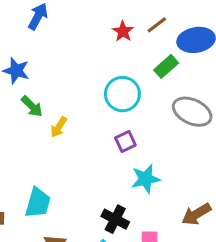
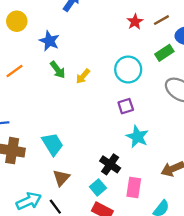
yellow arrow: (59, 127) -> (83, 76), moved
cyan star: (146, 179) -> (137, 137), turned 30
cyan trapezoid: (38, 203) -> (53, 144), turned -55

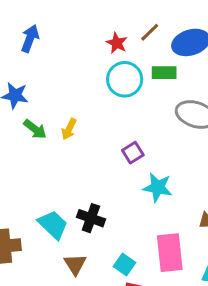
green rectangle: (164, 53) -> (164, 73), turned 48
cyan circle: (128, 69) -> (125, 79), moved
black cross: (110, 164) -> (91, 218), moved
pink rectangle: (134, 187) -> (170, 253), size x1.4

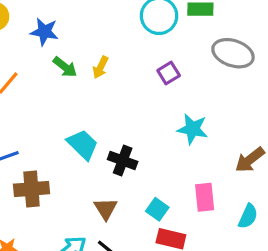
purple square: (133, 153) -> (169, 73), moved
cyan trapezoid: (53, 225) -> (83, 144), moved
pink rectangle: (170, 253) -> (205, 197), size x0.7

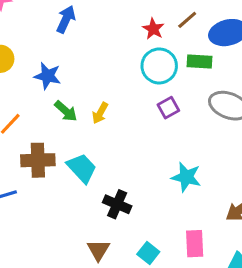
purple square: (169, 73) -> (168, 108), moved
cyan trapezoid: (83, 144) -> (82, 168), moved
brown cross: (32, 189) -> (38, 160), moved

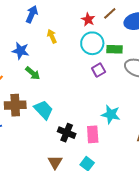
green rectangle: (199, 62) -> (115, 49), moved
yellow arrow: (100, 113) -> (52, 36), moved, turned 128
pink rectangle: (195, 244) -> (93, 134), moved

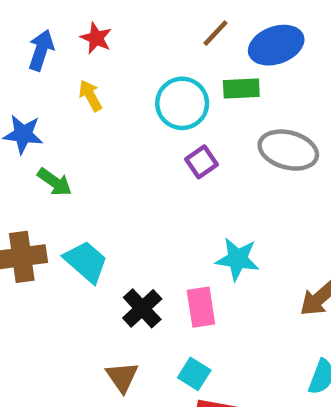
red star: (88, 19) -> (96, 38), moved
green rectangle: (115, 49) -> (241, 88), moved
black cross: (67, 133) -> (142, 308), turned 30

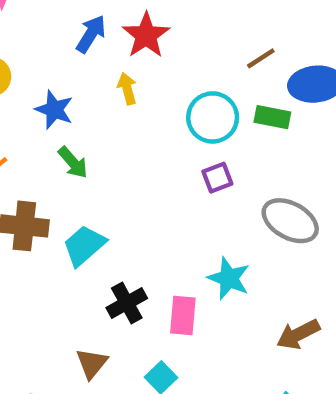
red star: (96, 38) -> (146, 35), size x1.5
gray ellipse: (288, 150) -> (290, 221), moved
cyan trapezoid: (86, 262) -> (84, 245), turned -96

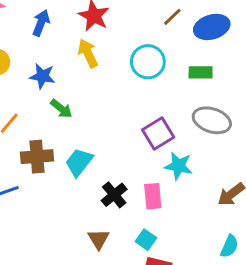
blue arrow: (91, 34) -> (41, 23), moved
yellow arrow: (127, 89) -> (88, 53), size x1.4
green rectangle: (272, 117) -> (201, 72), moved
purple square: (217, 178) -> (158, 133), moved, size x1.5

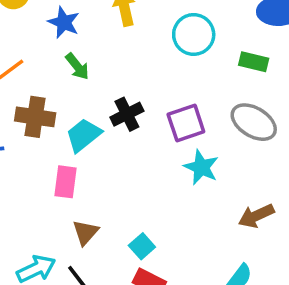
black cross: (114, 195) -> (127, 114), moved
pink rectangle: (153, 196) -> (66, 182), moved

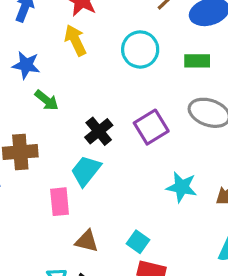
cyan trapezoid: (84, 135) -> (86, 171), moved
cyan star: (201, 167) -> (182, 187), moved
brown triangle: (85, 232) -> (87, 241), turned -45

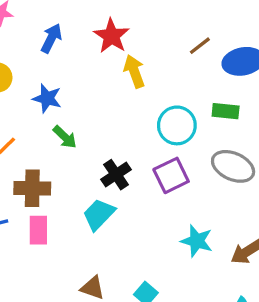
yellow arrow: (75, 40) -> (134, 71), moved
cyan circle: (140, 49) -> (177, 125), moved
pink rectangle: (60, 202) -> (38, 230), moved

